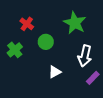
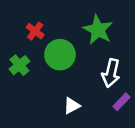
green circle: (46, 42) -> (60, 55), size x1.5
white triangle: (55, 72) -> (72, 106), moved

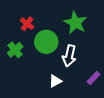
white arrow: (111, 73) -> (69, 56), moved

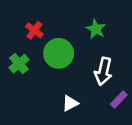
green star: (75, 23) -> (96, 29), size x0.7
white arrow: (69, 56) -> (103, 71), moved

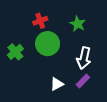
red cross: (34, 30) -> (40, 21), moved, turned 32
purple rectangle: (119, 99) -> (83, 81), moved

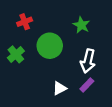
red cross: (40, 21) -> (25, 22), moved

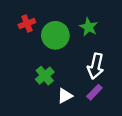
green circle: (50, 46) -> (55, 35), moved
green cross: (16, 54) -> (45, 76), moved

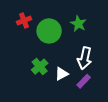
white triangle: (65, 96) -> (62, 74), moved

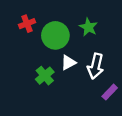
white triangle: (62, 74) -> (68, 63), moved
purple rectangle: (84, 81) -> (110, 92), moved

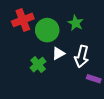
red cross: (27, 24) -> (23, 20), size x1.5
purple rectangle: (110, 92) -> (94, 79), turned 64

